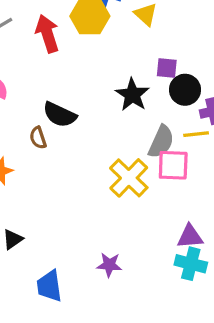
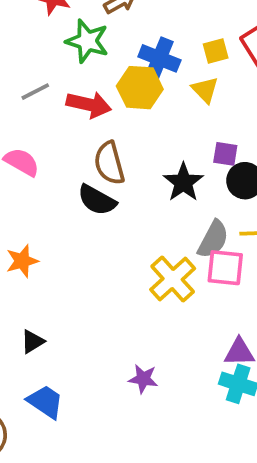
red arrow: (47, 34) -> (89, 105), turned 117
brown semicircle: (38, 138) -> (109, 163), moved, size x1.6
blue trapezoid: (49, 286) -> (45, 402), moved, turned 128

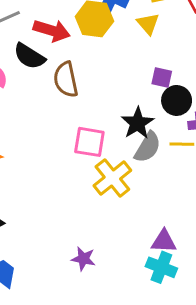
black star: (183, 182) -> (137, 123), moved
black semicircle: (97, 200) -> (29, 56), moved
pink square: (225, 268) -> (89, 142), moved

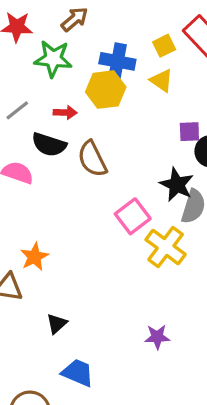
red arrow: (52, 30) -> (65, 113), size x0.6
pink square: (89, 142) -> (133, 216), turned -32

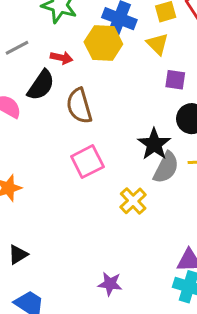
purple square: (189, 132) -> (175, 80), moved
black semicircle: (49, 145) -> (41, 85), turned -84
pink square: (133, 216) -> (87, 162), moved
yellow cross: (166, 247) -> (133, 201), size x0.7

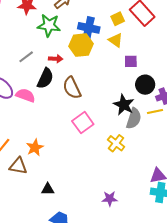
black triangle: (18, 254) -> (48, 189), turned 40

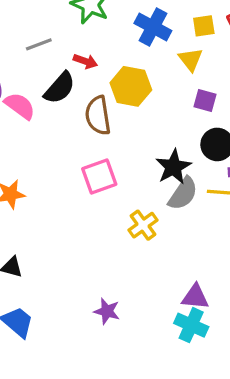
yellow hexagon: (81, 45) -> (131, 86), moved

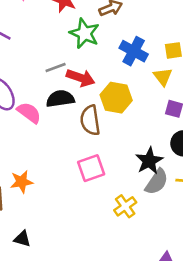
gray line: (39, 44) -> (56, 68), moved
red arrow: (85, 61) -> (81, 78), size x1.5
black semicircle: (60, 88) -> (60, 99), turned -140

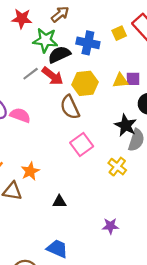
yellow triangle: (163, 77) -> (120, 81), moved, turned -42
red arrow: (81, 78) -> (53, 76), turned 35
black semicircle: (60, 99) -> (59, 55), moved
black triangle: (22, 239) -> (59, 202), moved

